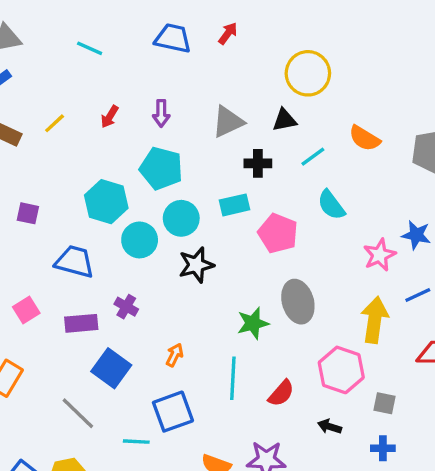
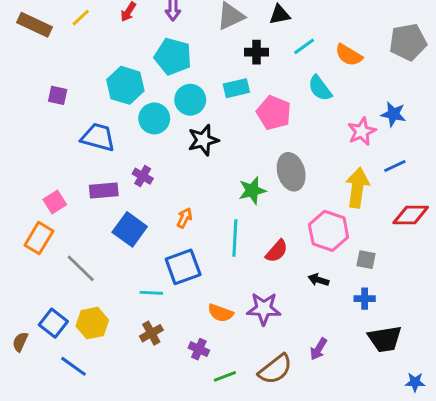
orange semicircle: (365, 138) -> (349, 55), moved
pink square: (26, 310) -> (55, 202), moved
gray line: (78, 413) -> (81, 268), moved

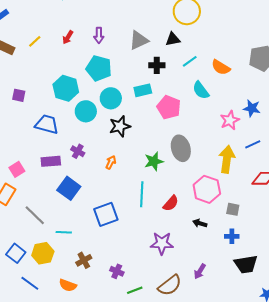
orange arrow: (184, 218) -> (111, 162), moved
cyan line: (151, 293) -> (64, 232), moved
orange semicircle: (220, 313) -> (68, 285), moved

